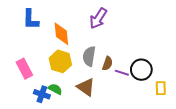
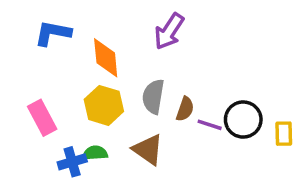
blue L-shape: (31, 19) -> (53, 33), turned 100
yellow rectangle: (161, 88) -> (284, 134), moved
green semicircle: (55, 89) -> (95, 153), turned -32
blue cross: (42, 94) -> (72, 162), turned -35

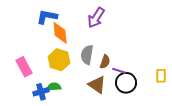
blue L-shape: (53, 33) -> (47, 17), moved
black circle: (243, 120) -> (126, 83), moved
brown triangle: (148, 150) -> (97, 85), moved

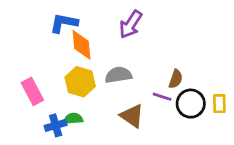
gray semicircle: (87, 55) -> (118, 75), turned 72
brown semicircle: (105, 62) -> (176, 79), moved
black circle: (126, 83) -> (191, 104), moved

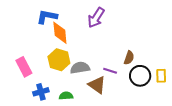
gray semicircle: (118, 75) -> (80, 68), moved
purple line: (162, 97) -> (110, 71), moved
green semicircle: (73, 119) -> (66, 96), moved

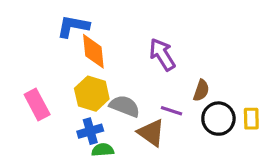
purple arrow: (96, 18) -> (162, 54), moved, turned 115
gray semicircle: (80, 68) -> (125, 106), turned 30
blue cross: (41, 92) -> (90, 131), moved

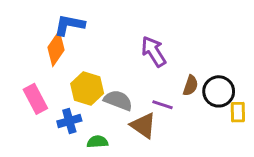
orange diamond: (93, 51) -> (56, 49), moved, turned 40
black circle: (218, 119) -> (219, 91), moved
blue cross: (90, 131) -> (69, 121), moved

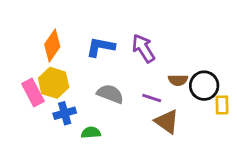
blue L-shape: (69, 25) -> (101, 47), moved
brown semicircle: (191, 86) -> (178, 80), turned 72
yellow hexagon: (87, 88) -> (54, 83), moved
brown triangle: (143, 125) -> (167, 121), moved

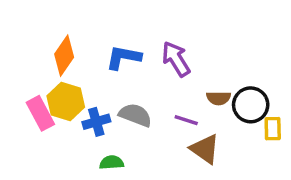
blue cross: (65, 113) -> (96, 122), moved

